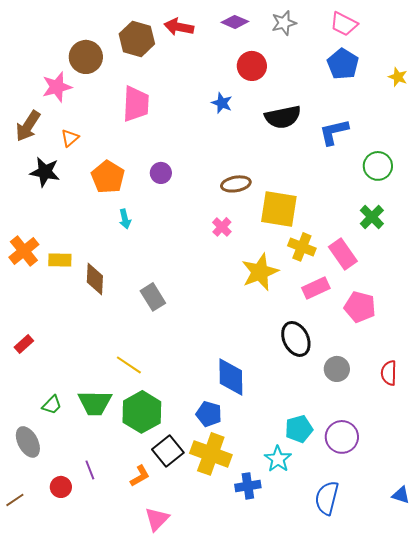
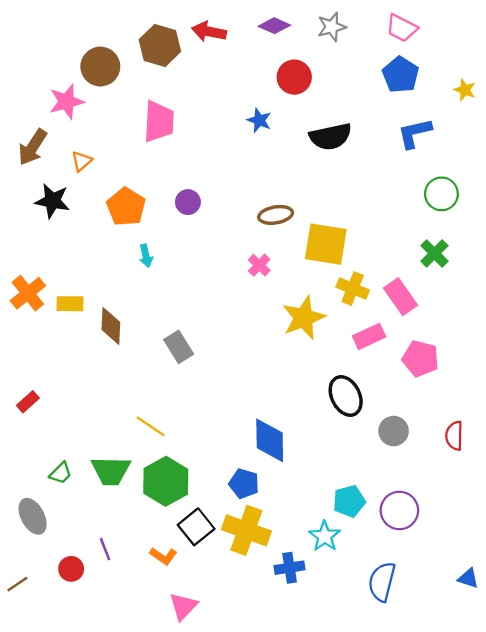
blue L-shape: (334, 132) -> (415, 133), moved
orange L-shape: (140, 476) -> (163, 556), turned 65

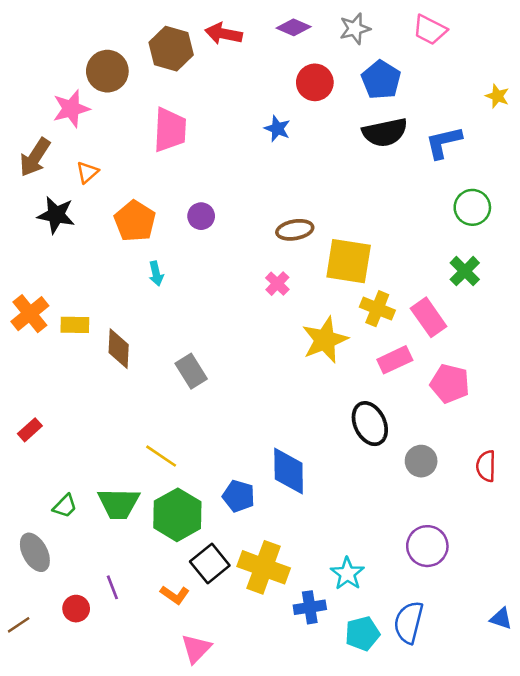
blue pentagon: (401, 75) -> (381, 80), moved
black semicircle: (330, 137) -> (385, 132), moved
blue pentagon: (244, 484) -> (239, 496), moved
cyan pentagon: (349, 501) -> (362, 634), moved

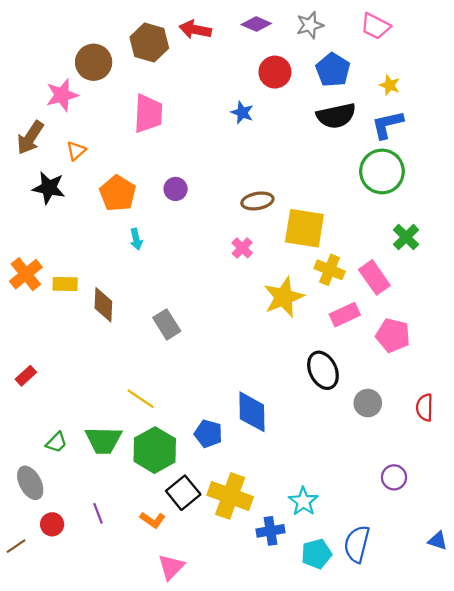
yellow star: (497, 96) -> (390, 85), moved
green circle: (472, 207) -> (382, 171), moved, size x1.4
purple circle: (427, 546) -> (394, 477), moved, size x0.7
red circle: (76, 609) -> (52, 524), moved

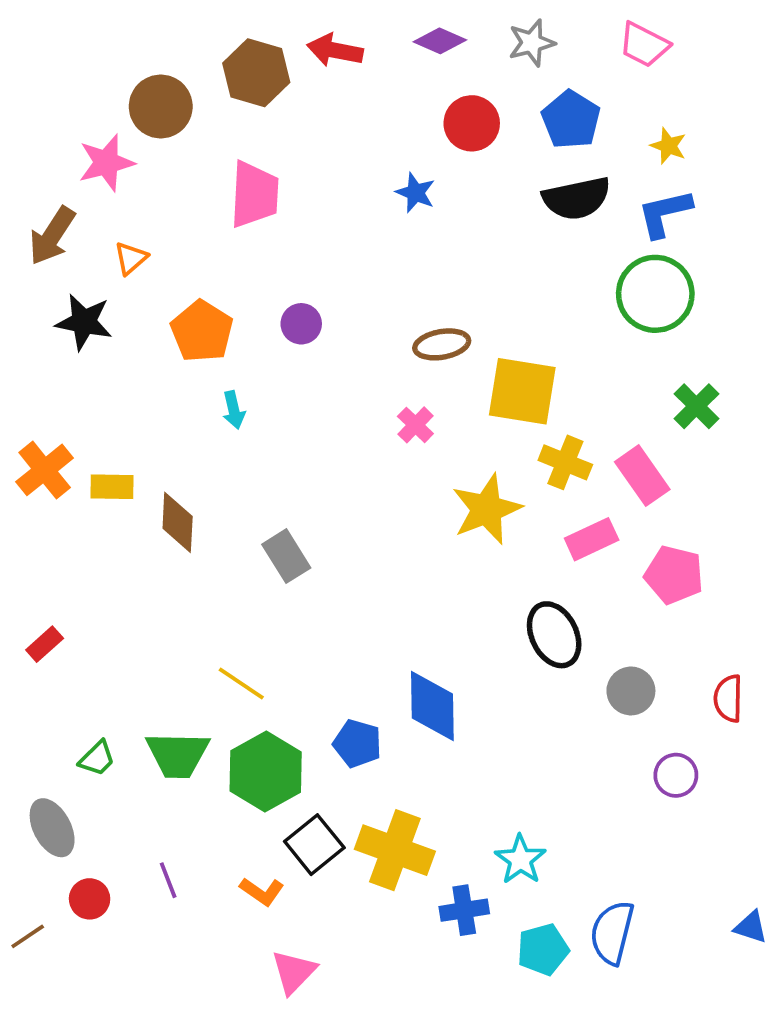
purple circle: (394, 477) -> (676, 775), moved

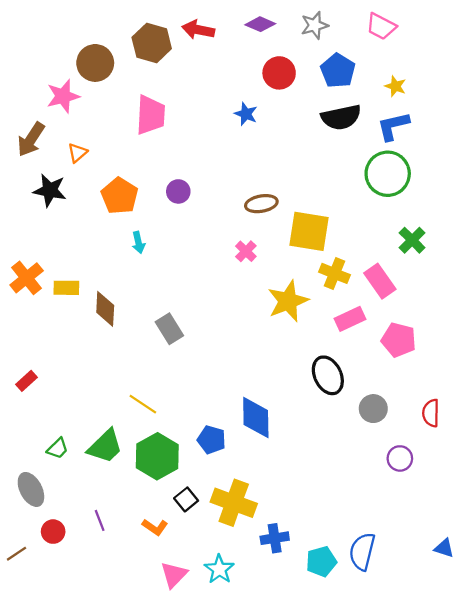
green trapezoid: (178, 755) -> (105, 446), turned -45
black square: (314, 845) -> (186, 499), size x0.7
cyan star: (520, 860) -> (219, 569), moved

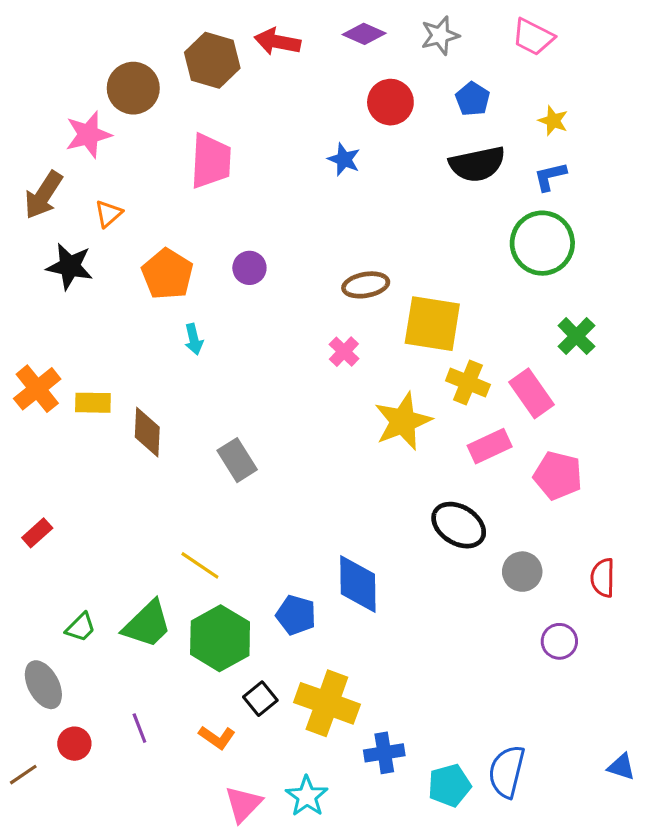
blue pentagon: (338, 71) -> (473, 99), size x0.7
blue L-shape: (393, 126) -> (550, 176), size x0.7
black ellipse: (328, 375) -> (459, 525), turned -33

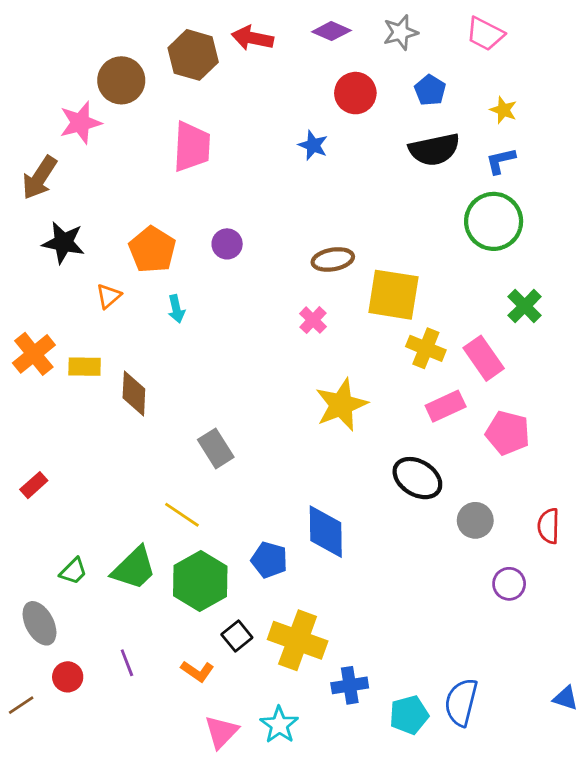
orange triangle: (108, 214) -> (109, 296), moved
yellow star: (403, 421) -> (341, 405), moved
gray rectangle: (237, 460) -> (216, 448), moved

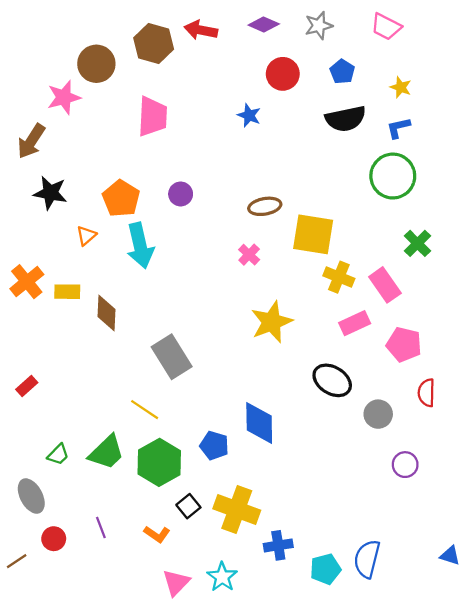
cyan arrow: (176, 309) -> (140, 246), size x2.0
gray rectangle: (216, 448) -> (172, 357), size x1.4
red semicircle: (549, 526) -> (426, 393), moved

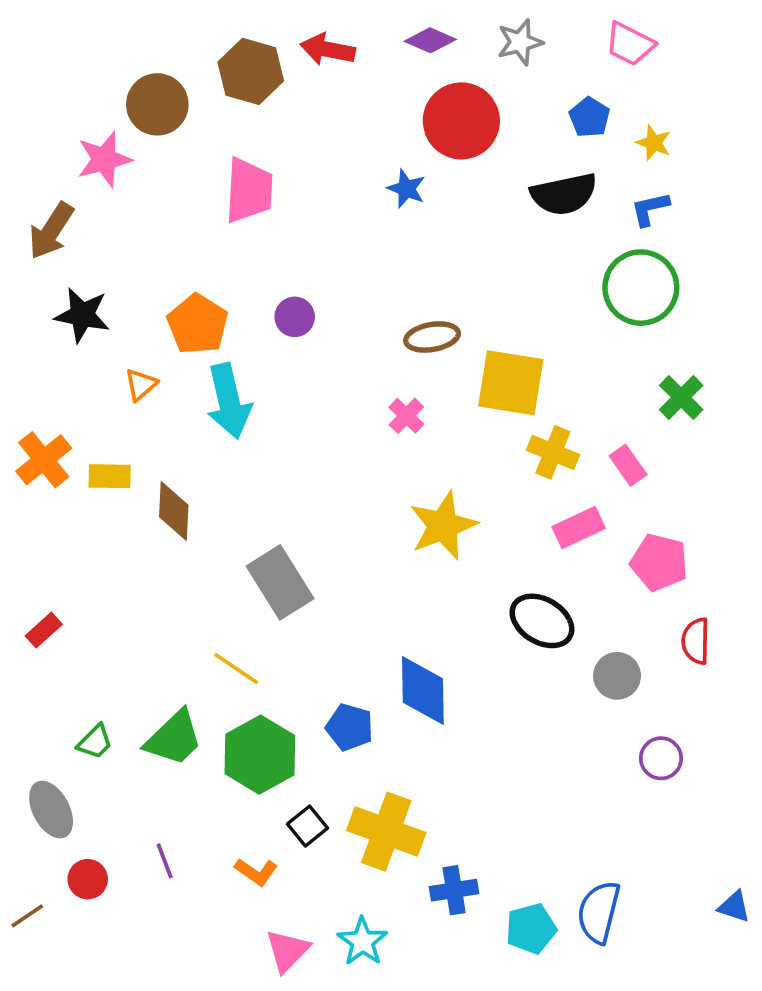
blue pentagon: (342, 72) -> (590, 117), moved
red circle: (283, 74) -> (461, 121), size x1.4
pink rectangle: (385, 285) -> (628, 465), size x0.7

